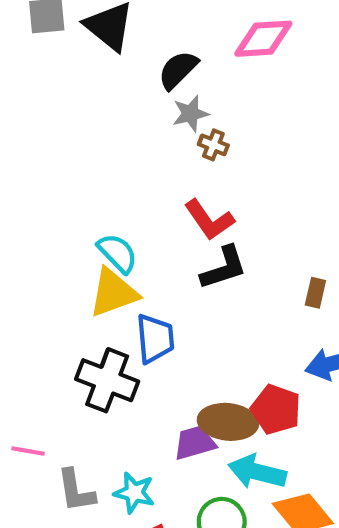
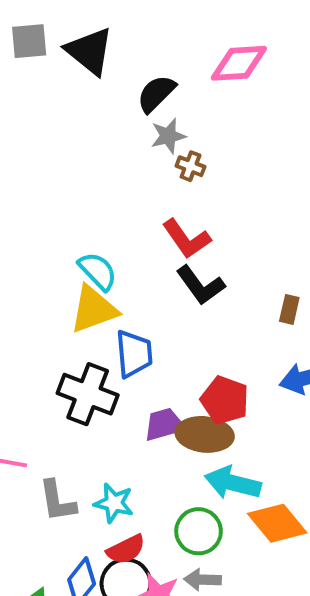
black L-shape: (224, 268) -> (201, 285), turned 72
red pentagon: (276, 409) -> (225, 400), moved
purple trapezoid: (195, 443) -> (164, 424), moved

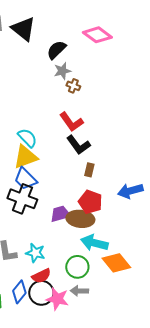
pink diamond: (239, 63) -> (97, 35), turned 40
brown rectangle: (289, 309) -> (89, 170), moved
blue trapezoid: (134, 354) -> (25, 179), moved, turned 140

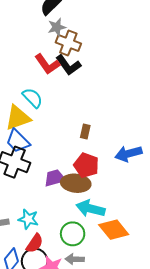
brown cross: (73, 86) -> (68, 43), size x1.6
red L-shape: (71, 122) -> (47, 64), moved
cyan semicircle: (27, 138) -> (33, 98), moved
black L-shape: (78, 145) -> (68, 65), moved
red semicircle: (41, 276) -> (35, 243), turned -30

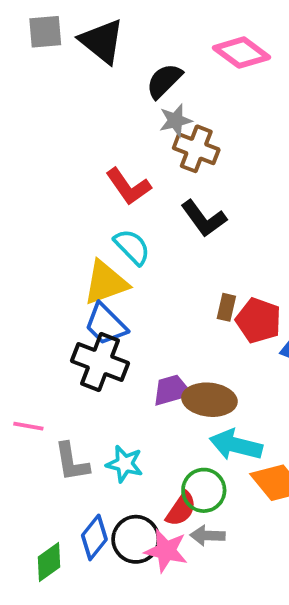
red L-shape: (47, 64) -> (128, 186), moved
black L-shape: (68, 65) -> (204, 219), moved
red pentagon: (86, 165) -> (259, 320), moved
red semicircle: (35, 243) -> (181, 509), moved

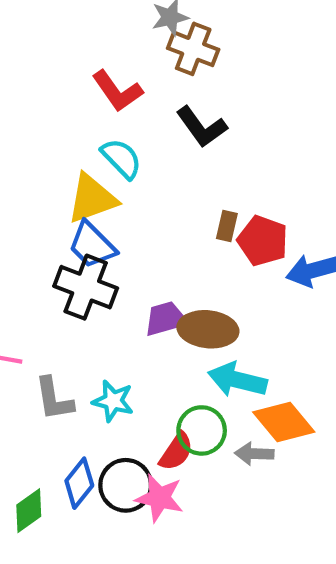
gray arrow: (208, 536) -> (254, 454), moved

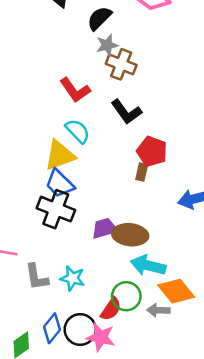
red pentagon: (263, 241) -> (152, 151), moved

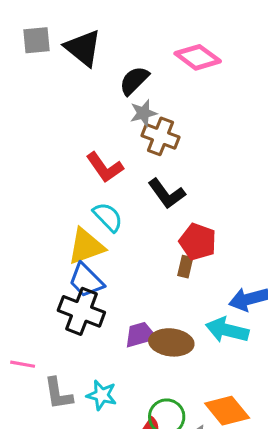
cyan arrow: (148, 265) -> (227, 330), moved

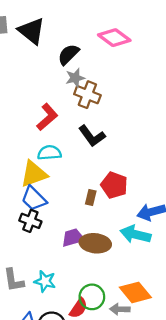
red L-shape: (105, 167) -> (47, 117), turned -96
cyan semicircle: (108, 217) -> (49, 153), turned -50
red pentagon: (198, 242) -> (114, 185), moved
brown rectangle: (185, 267) -> (91, 197), moved
black cross: (81, 311) -> (30, 221), size x0.7

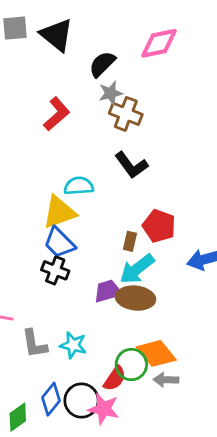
pink diamond: (114, 38) -> (159, 43), turned -48
red L-shape: (47, 117) -> (57, 114), moved
cyan arrow: (135, 234) -> (137, 269), moved, turned -52
orange diamond: (135, 292) -> (156, 353), moved

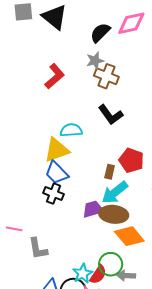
black semicircle: (102, 64) -> (100, 33), moved
cyan star: (73, 345) -> (83, 274), moved, turned 30
orange diamond: (156, 353) -> (129, 236), moved
gray arrow: (166, 380) -> (126, 276), moved

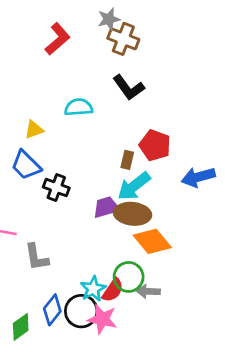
yellow triangle: (57, 150) -> (34, 130), moved, size x0.6
blue trapezoid: (57, 173) -> (26, 165), moved

